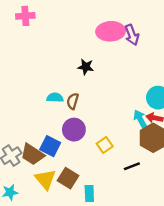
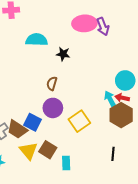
cyan semicircle: (55, 98) -> (37, 40), moved, size x1.5
yellow square: (105, 145) -> (79, 121), size x1.5
black line: (132, 166) -> (113, 154), moved, turned -64

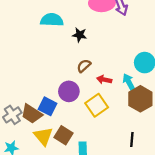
brown semicircle: (52, 83) -> (84, 66), moved, turned 32
red arrow: (122, 98) -> (104, 80), moved

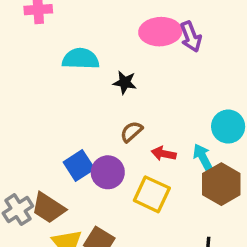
yellow square: (97, 105) -> (152, 194), turned -30
blue square: (48, 106) -> (79, 166), moved, turned 30

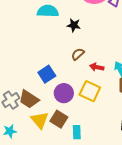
purple circle: (108, 172) -> (64, 93), moved

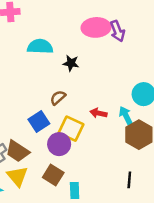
brown semicircle: (78, 54) -> (58, 98), moved
yellow square: (90, 91) -> (71, 129), moved
yellow triangle: (40, 120) -> (17, 176), moved

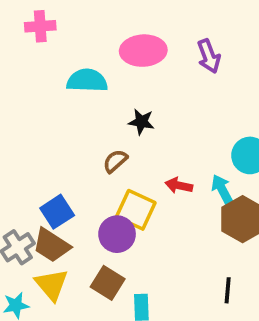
pink ellipse: (96, 27) -> (143, 51), moved
black star: (71, 63) -> (141, 122), moved
blue square: (39, 121) -> (57, 212), moved

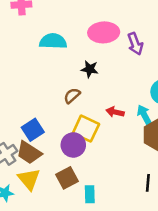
pink ellipse: (143, 51) -> (104, 32), moved
purple arrow: (209, 56) -> (135, 44), moved
brown square: (108, 283) -> (67, 178), turned 30

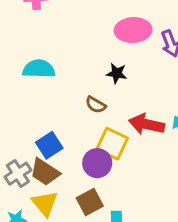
cyan semicircle: (53, 41) -> (39, 69), moved
brown semicircle: (72, 96) -> (96, 105), turned -108
red arrow: (115, 112) -> (147, 124), size x1.6

